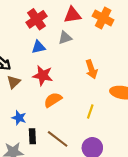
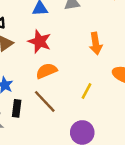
brown line: (58, 139) -> (45, 101), moved

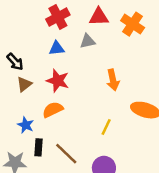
orange semicircle: (46, 71) -> (53, 110), moved
brown line: (45, 101) -> (66, 154), moved

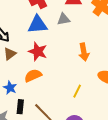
blue triangle: (57, 48) -> (38, 24), size x1.5

